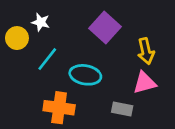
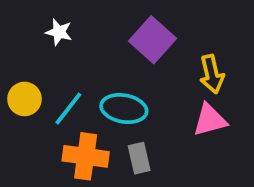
yellow circle: (17, 38) -> (25, 99), moved
cyan line: (47, 59) -> (68, 109), moved
gray rectangle: (122, 109) -> (139, 158), moved, turned 66

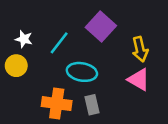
white star: (59, 32) -> (24, 39), moved
cyan line: (68, 109) -> (59, 43), moved
pink triangle: (210, 120) -> (139, 80), turned 45

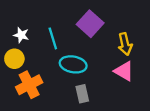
cyan line: (59, 43) -> (53, 38), turned -55
orange cross: (57, 104) -> (29, 85), moved, turned -35

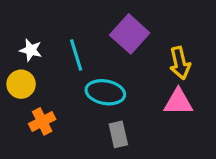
pink triangle: (124, 71) -> (178, 102), turned -30
orange cross: (29, 85) -> (42, 121), size x0.7

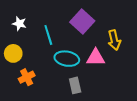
white star: (31, 50) -> (19, 24), moved
pink triangle: (178, 102) -> (96, 58), moved

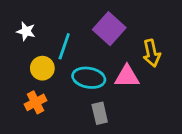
cyan line: (48, 35) -> (64, 46), turned 36
yellow circle: (13, 53) -> (42, 68), moved

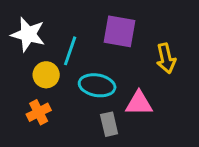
purple square: (109, 29) -> (120, 31), turned -32
white star: (26, 31) -> (28, 34), size x1.6
pink triangle: (127, 76) -> (139, 103), moved

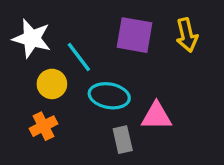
cyan line: (70, 51) -> (79, 57), turned -56
yellow arrow: (166, 58) -> (187, 35), moved

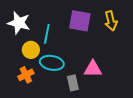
cyan line: (79, 57) -> (47, 34), turned 48
cyan ellipse: (109, 96) -> (52, 63), moved

